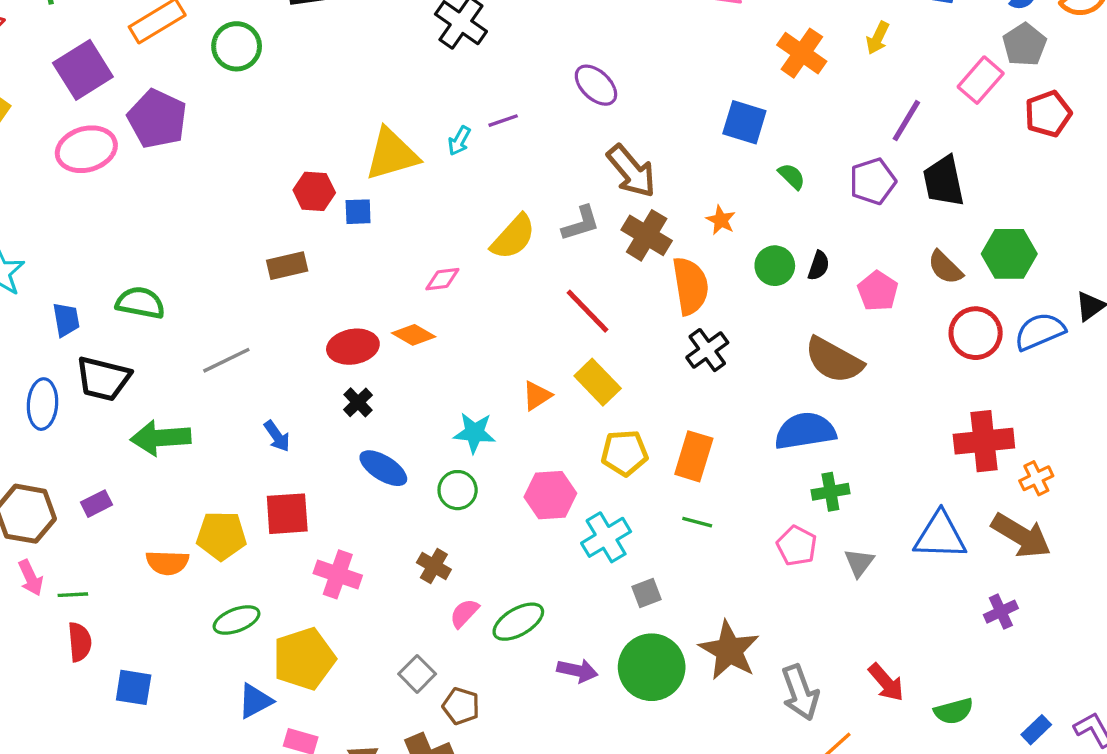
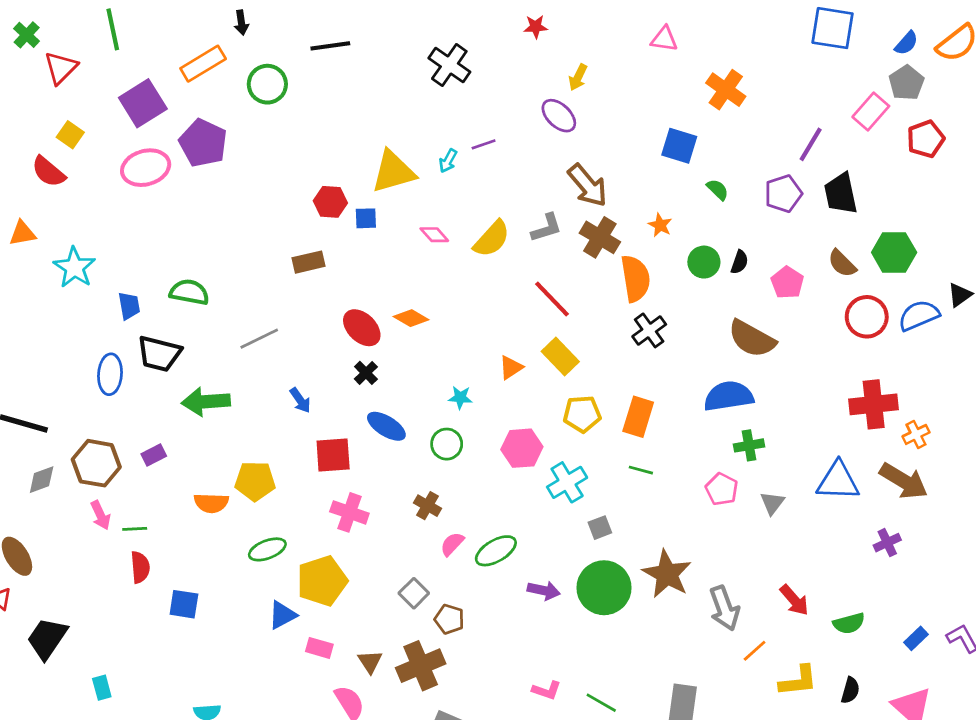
yellow arrow: (878, 38) -> (578, 77), moved
pink diamond: (442, 279) -> (434, 235), moved, turned 56
red ellipse: (353, 347) -> (362, 328), turned 54
cyan star: (474, 433) -> (460, 398), size x0.7
red square: (287, 514) -> (333, 455), moved

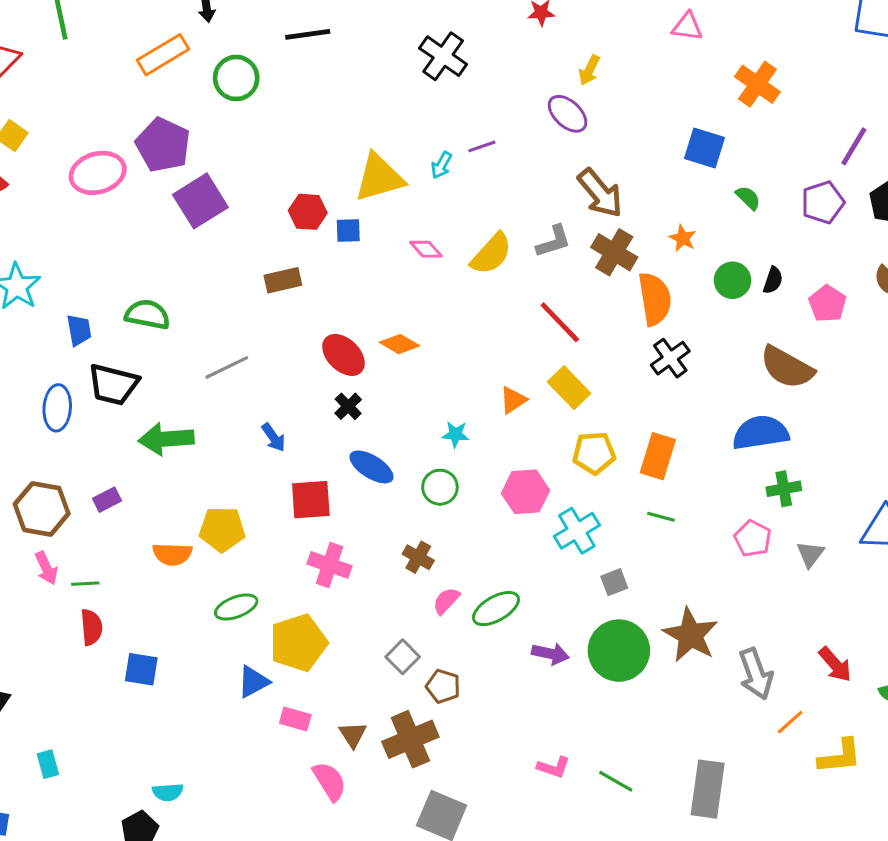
purple square: (143, 103) -> (200, 201), moved

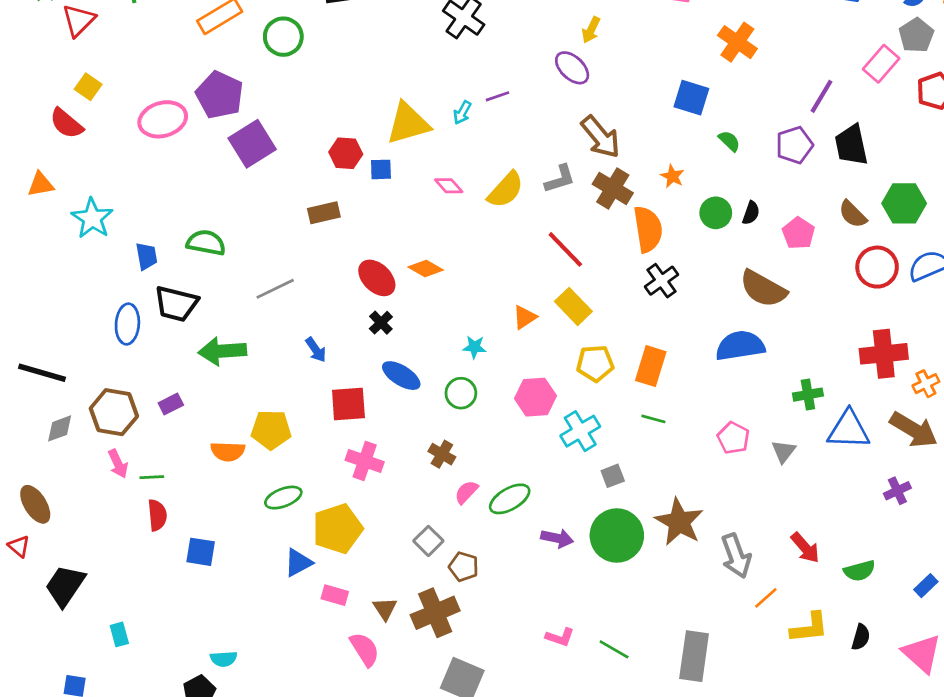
green cross: (784, 489) -> (808, 395), moved

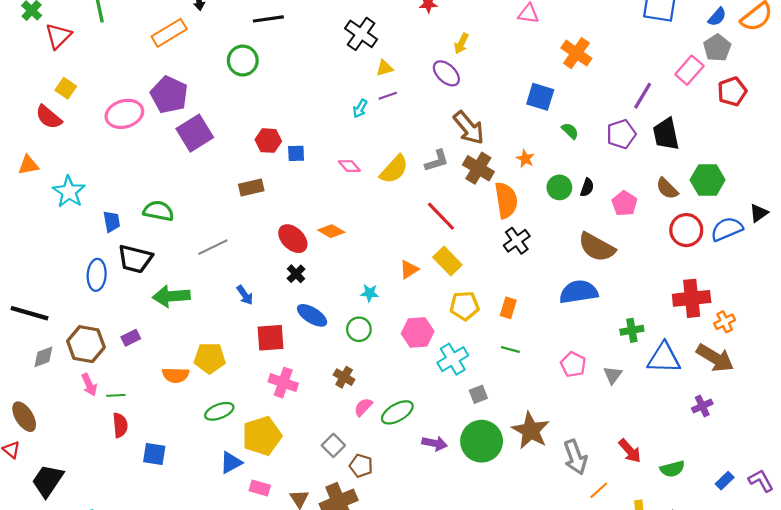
green circle: (283, 37) -> (243, 61), moved
yellow triangle: (408, 123) -> (385, 68), moved, size x0.5
orange rectangle: (651, 366) -> (508, 308), size x0.7

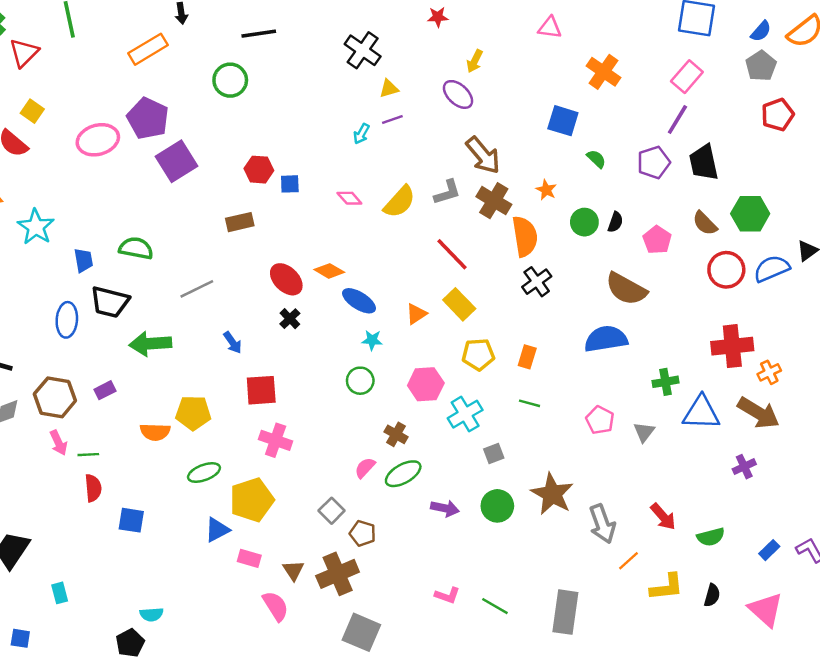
pink rectangle: (689, 70) -> (687, 77), moved
blue ellipse: (312, 315) -> (359, 301), moved
brown cross: (344, 377) -> (396, 434), moved
green circle: (482, 441) -> (497, 506), size x0.7

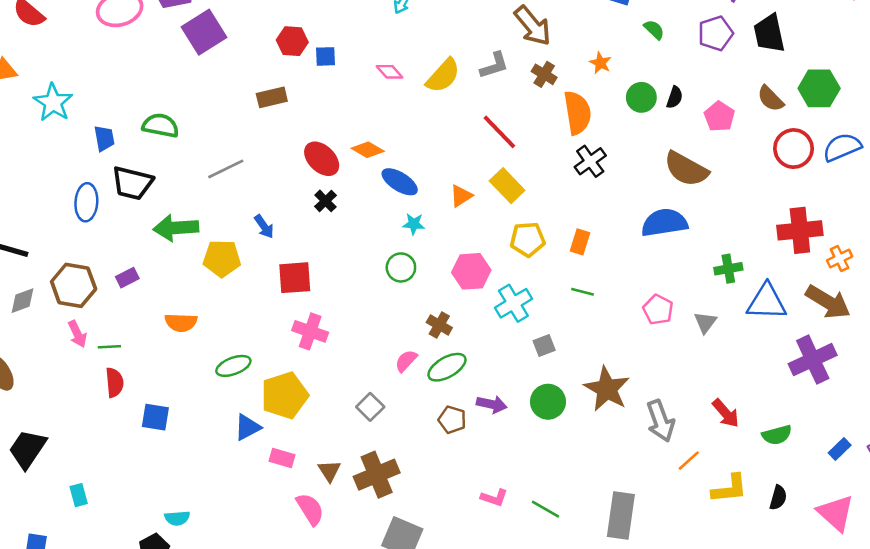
brown cross: (494, 201) -> (544, 74), size x0.7
yellow pentagon: (193, 413) -> (222, 259), moved
purple cross: (744, 467) -> (813, 360), size x1.8
brown pentagon: (363, 533) -> (452, 420), moved

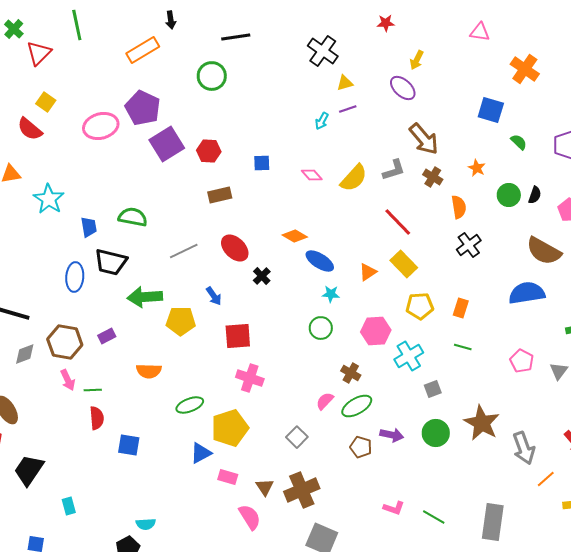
red hexagon: (292, 41) -> (209, 151), moved
orange semicircle: (577, 113) -> (459, 207), size x0.7
red ellipse: (322, 159) -> (235, 248), moved

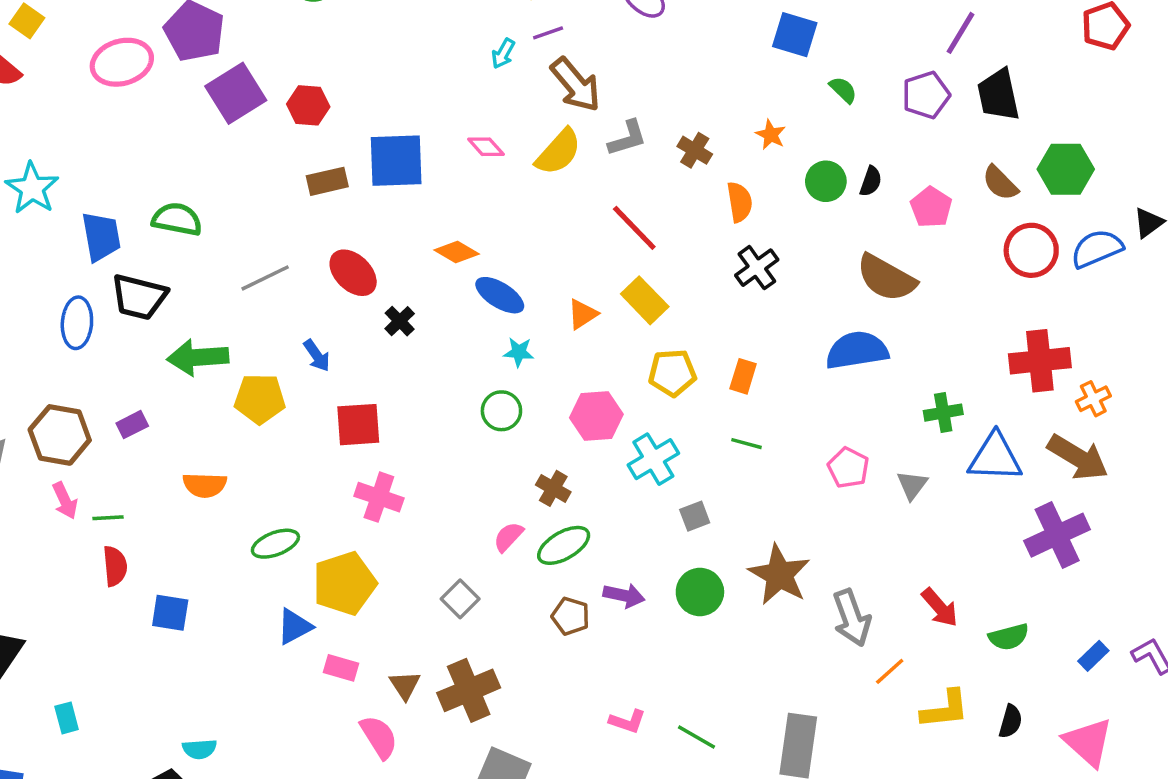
brown arrow: (424, 139) -> (576, 85), moved
blue square: (262, 163) -> (396, 161), moved, size x2.0
blue trapezoid: (89, 227) -> (101, 237), size x1.4

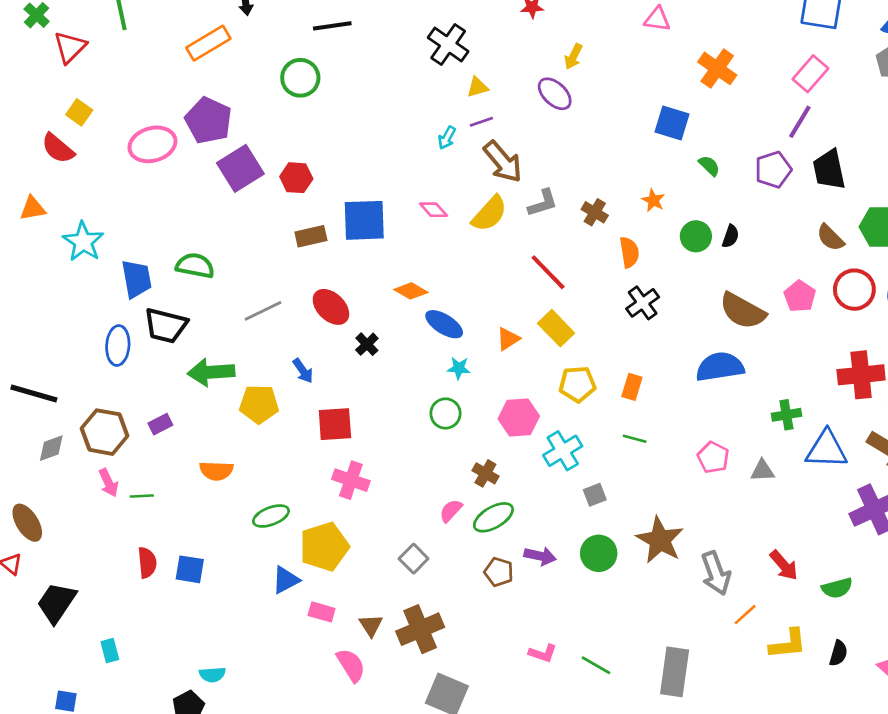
pink pentagon: (931, 207) -> (800, 296), moved
gray triangle: (912, 485) -> (763, 471), turned 50
red semicircle: (115, 566) -> (147, 563), moved

